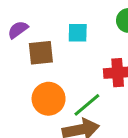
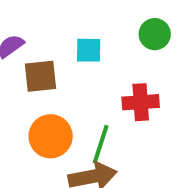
green line: (87, 105) -> (101, 144), turned -32

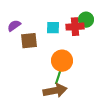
red cross: (141, 102) -> (75, 27), moved
orange circle: (51, 136) -> (62, 61), moved

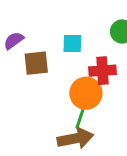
red cross: (75, 27) -> (102, 71), moved

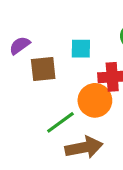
green line: (81, 114) -> (60, 122), moved, turned 36

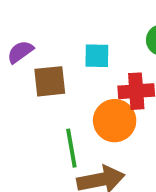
green line: (60, 122) -> (71, 148), turned -64

